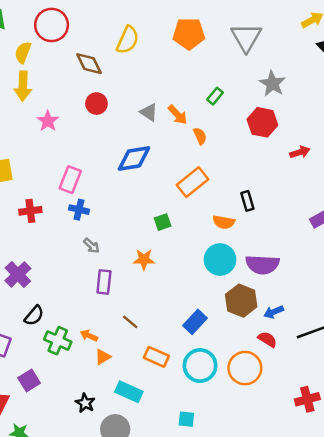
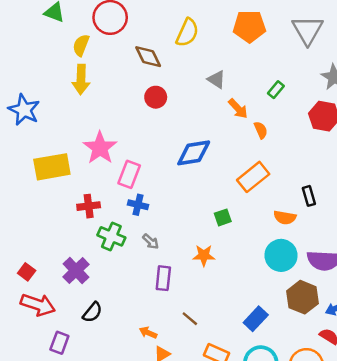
gray triangle: (149, 112) -> (216, 79), moved
pink star: (48, 121) -> (100, 148), moved, size x1.5
green cross: (58, 341) -> (111, 236), moved

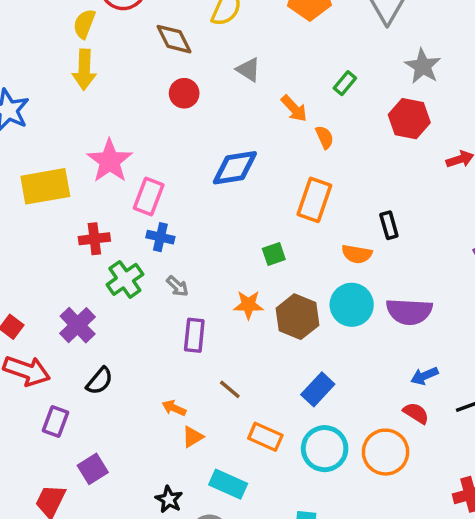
gray triangle: (216, 79) -> (248, 70), moved
orange rectangle: (253, 177) -> (314, 200), turned -32
green cross: (111, 236) -> (125, 279), turned 32
brown hexagon: (303, 297) -> (298, 317), moved

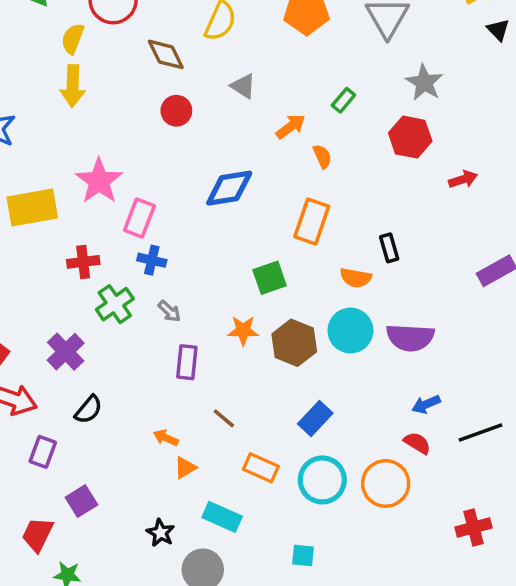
orange arrow: (294, 108) -> (291, 127), turned -84
green square: (274, 254) -> (270, 278), size x1.4

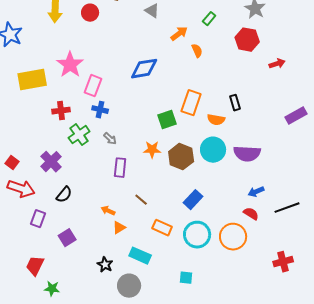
red circle: (176, 111) -> (90, 13), moved
orange rectangle: (312, 221) -> (191, 103), moved
purple square: (81, 501) -> (67, 238), moved

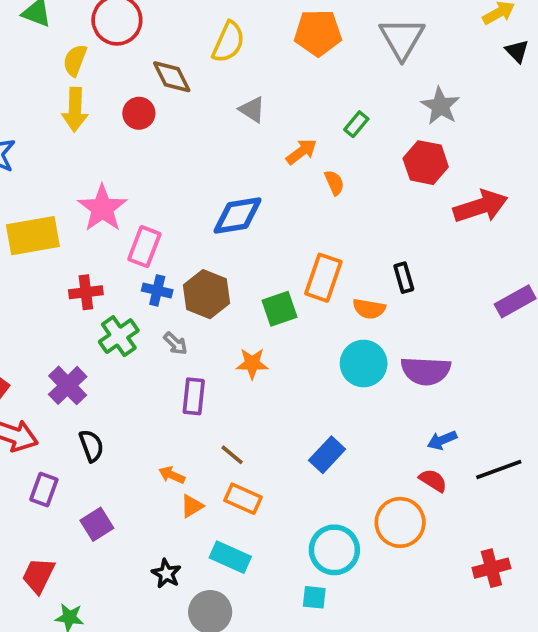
red arrow: (277, 64) -> (480, 206), size x1.8
brown hexagon: (181, 157) -> (206, 294), moved
black semicircle: (64, 195) -> (91, 446), turned -60
orange rectangle: (162, 228) -> (243, 499), moved
cyan circle: (197, 235) -> (334, 550), moved

